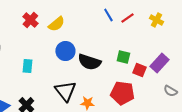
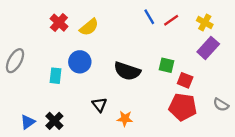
blue circle: (65, 51) -> (80, 62), moved
purple rectangle: (159, 63) -> (208, 48), moved
black triangle: (65, 91) -> (99, 105), size x0.6
red pentagon: (122, 93) -> (183, 107), moved

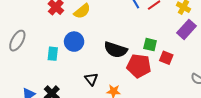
red pentagon: (183, 107) -> (139, 66), moved

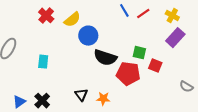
blue circle: (74, 42) -> (88, 36), moved
black triangle: (91, 79) -> (81, 95), moved

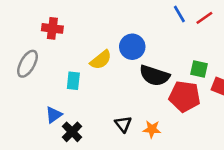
red cross: (46, 15) -> (52, 28), moved, turned -35
yellow semicircle: (72, 19) -> (101, 60), moved
blue triangle: (19, 102) -> (54, 115), moved

